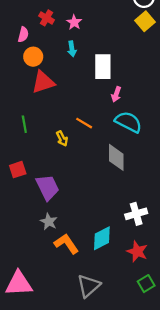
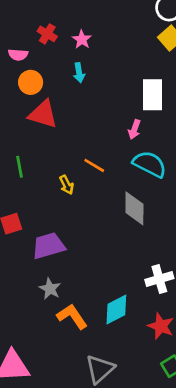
pink semicircle: (23, 35) -> (18, 55), turned 80
white rectangle: (103, 67) -> (152, 95), moved
red triangle: (43, 82) -> (43, 114), turned 35
purple trapezoid: (48, 187) -> (49, 246), turned -80

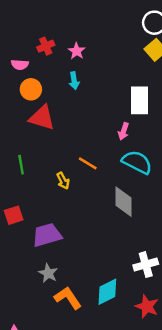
red cross: (47, 34) -> (46, 46), turned 35

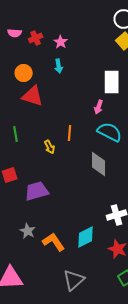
pink semicircle: (20, 65) -> (15, 33), moved
orange line: (88, 163) -> (70, 133), turned 63
gray star: (48, 273) -> (28, 231), moved

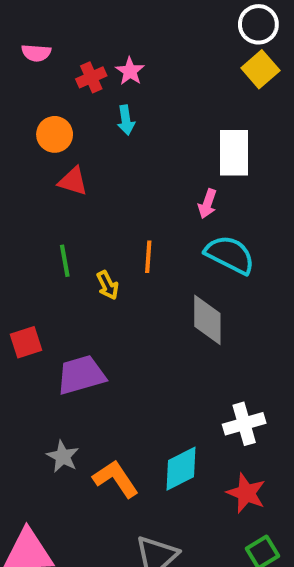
red cross: (36, 38) -> (91, 77), moved
red triangle: (33, 96) -> (73, 181), size x0.7
green line: (16, 134) -> (65, 261), moved

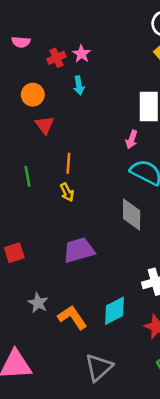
red triangle: (73, 181) -> (45, 125), turned 36
orange line: (148, 257) -> (68, 163), moved
green line: (65, 261) -> (27, 176), moved
red square: (26, 342) -> (14, 253), moved
purple trapezoid: (81, 375) -> (79, 250), moved

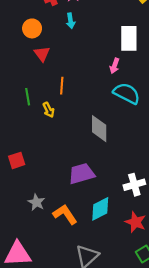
yellow arrow: (67, 192) -> (49, 110), moved
gray diamond: (132, 215) -> (99, 129), moved
purple trapezoid: (79, 250) -> (82, 174), moved

